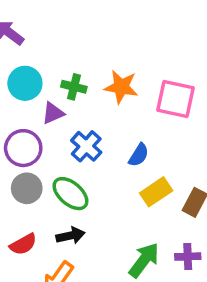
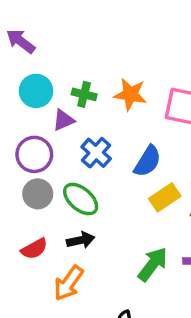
blue semicircle: (139, 155) -> (148, 161), size x1.4

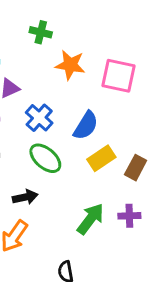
green cross: (84, 94) -> (41, 32), moved
green ellipse: (81, 199) -> (45, 158), moved

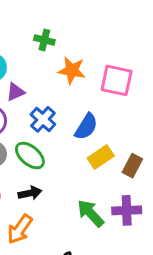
green ellipse: (45, 158) -> (30, 156), moved
purple cross: (129, 216) -> (127, 210), size x1.4
green arrow: (90, 219) -> (91, 213), turned -80

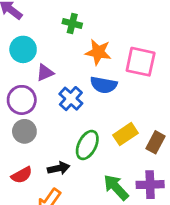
blue semicircle: (86, 127) -> (104, 85), moved, turned 68
green ellipse: (30, 156) -> (87, 145), moved, turned 76

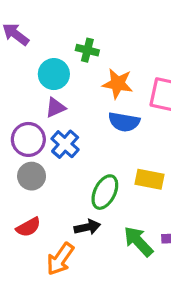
cyan circle: (23, 49) -> (54, 74), moved
blue cross: (71, 99) -> (65, 144), moved
yellow rectangle: (126, 134) -> (150, 179), turned 45
black arrow: (59, 168) -> (87, 227), moved

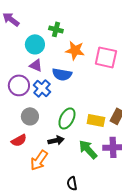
purple triangle: (55, 108) -> (36, 65), turned 48
blue semicircle: (124, 122) -> (62, 74), moved
gray circle: (32, 176) -> (30, 116), moved
yellow rectangle: (150, 179) -> (96, 120), moved

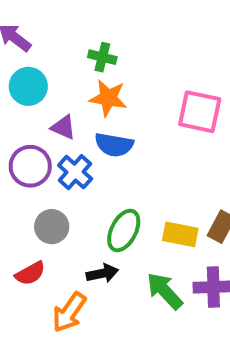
cyan circle: (35, 44) -> (28, 86), moved
orange star: (75, 50) -> (108, 98), moved

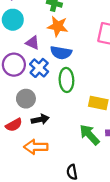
green ellipse: (124, 231) -> (66, 80), moved, turned -30
black arrow: (102, 273) -> (40, 119), moved
orange arrow: (69, 312) -> (36, 147), turned 55

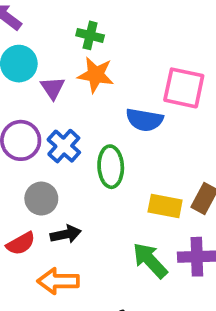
purple triangle: (33, 43) -> (53, 88), moved, turned 32
blue semicircle: (61, 53) -> (144, 120), moved

